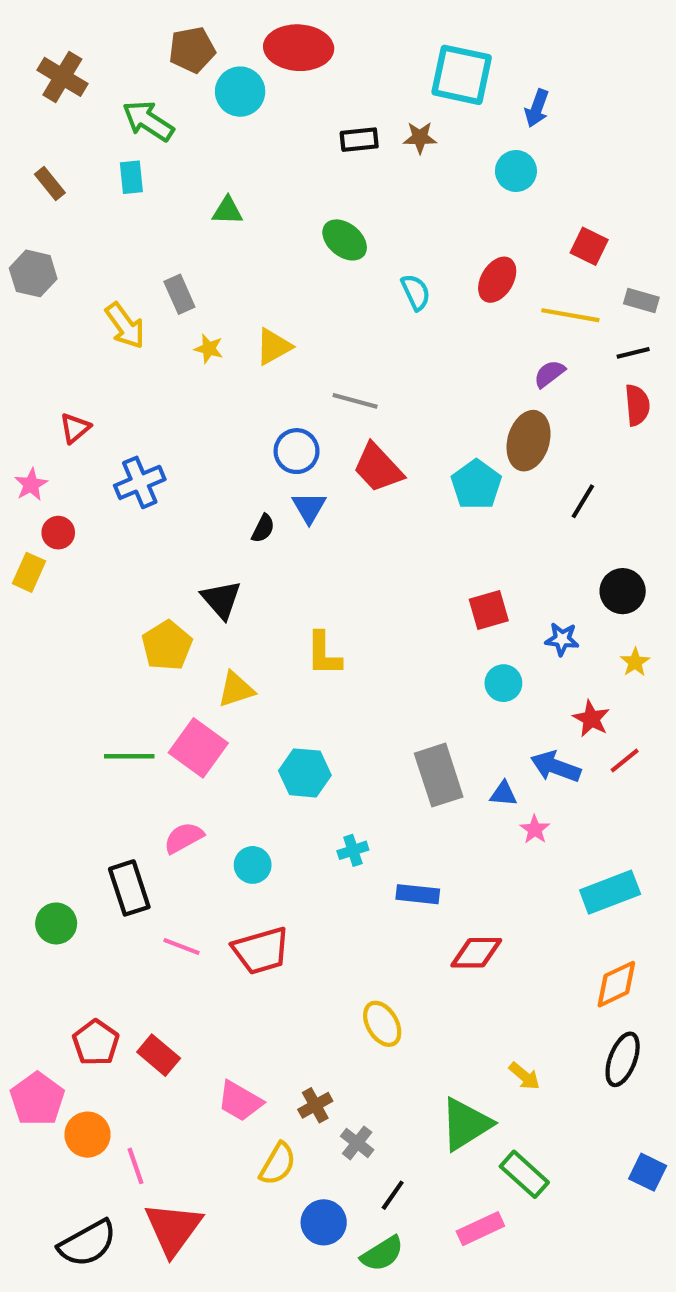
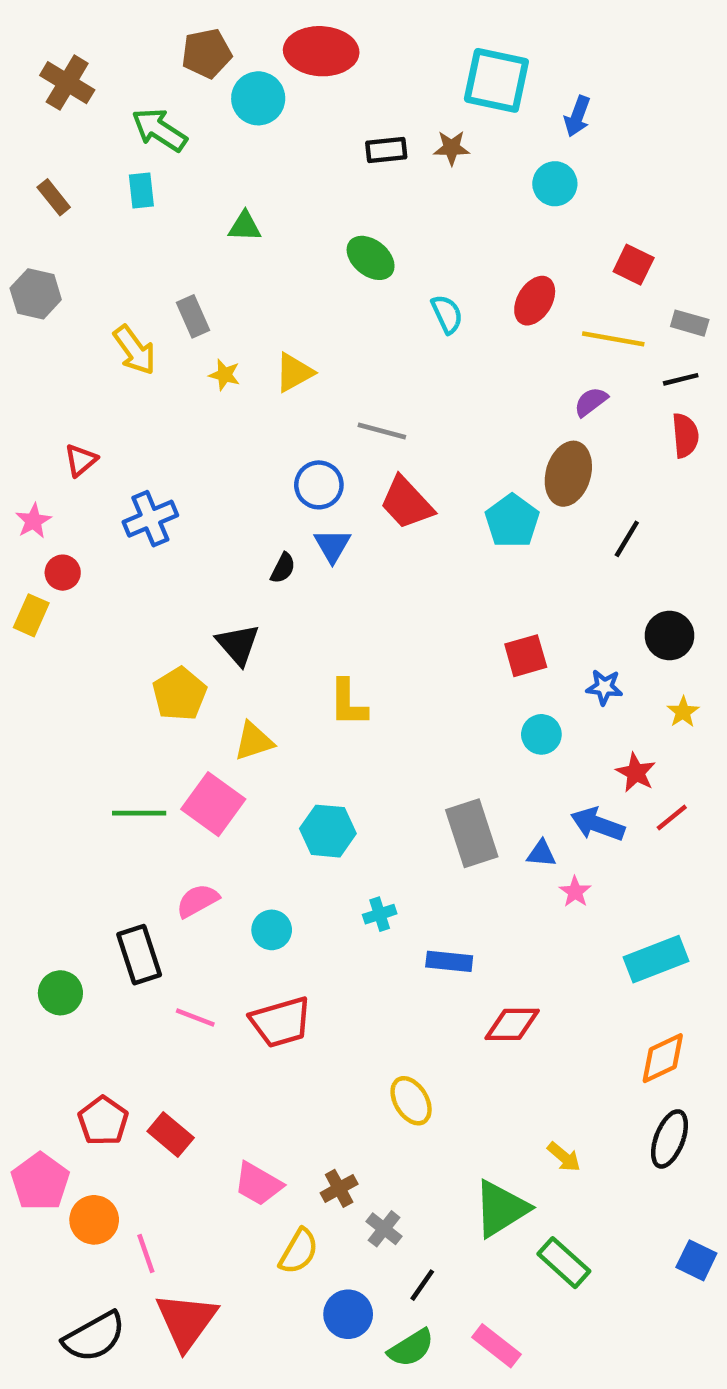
pink rectangle: (480, 1229) -> (496, 1346), moved, turned 63

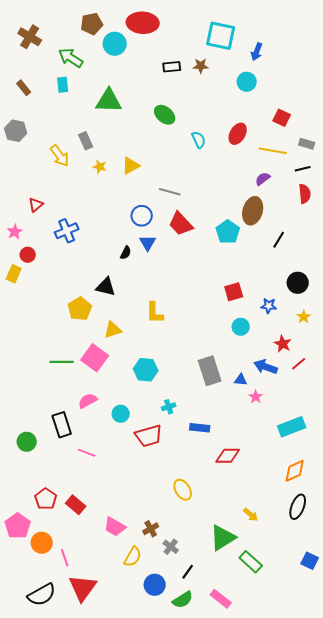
green triangle: (245, 226) -> (109, 101), size x1.8
black triangle: (238, 644) -> (106, 287), turned -35
red trapezoid: (281, 1022) -> (149, 436), moved

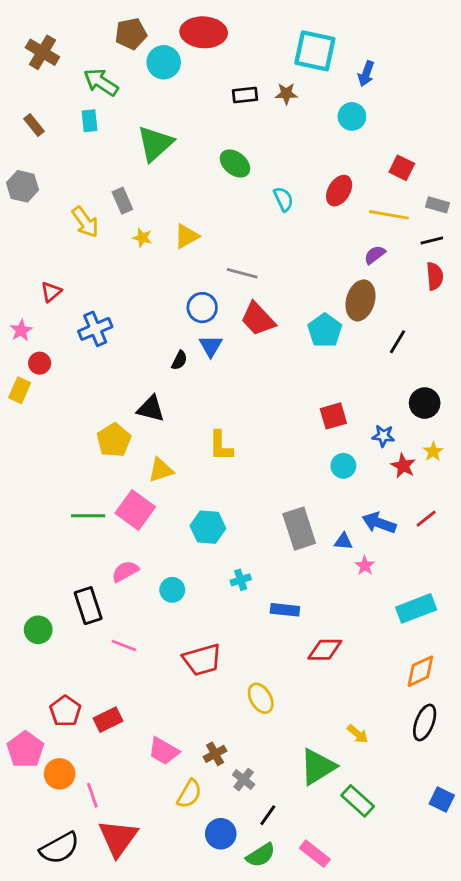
green triangle: (109, 101) -> (155, 144), turned -44
red star: (283, 344) -> (403, 466), moved
red trapezoid: (149, 436) -> (202, 660), moved
red rectangle: (76, 505) -> (108, 720), turned -66

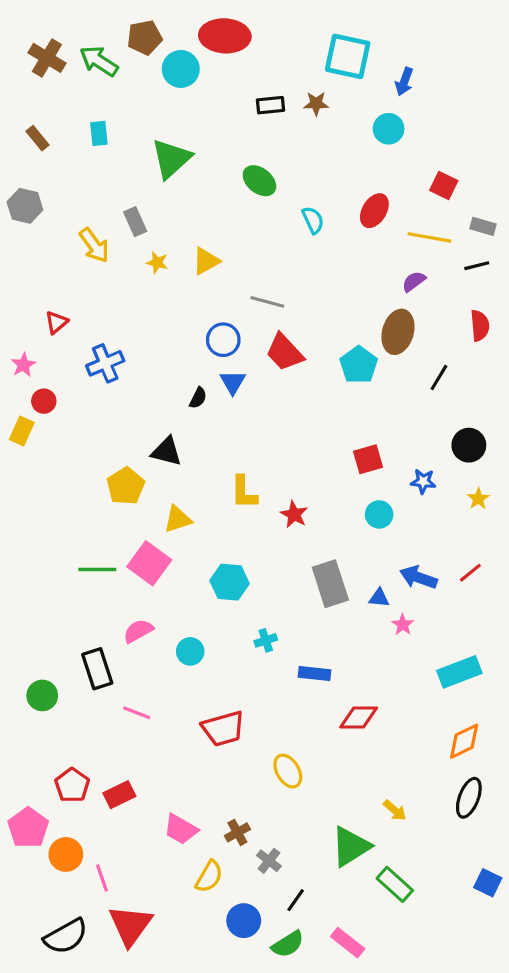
green arrow: (101, 82) -> (99, 61), moved
red semicircle: (435, 276) -> (480, 326), moved
red star: (403, 466) -> (294, 514), moved

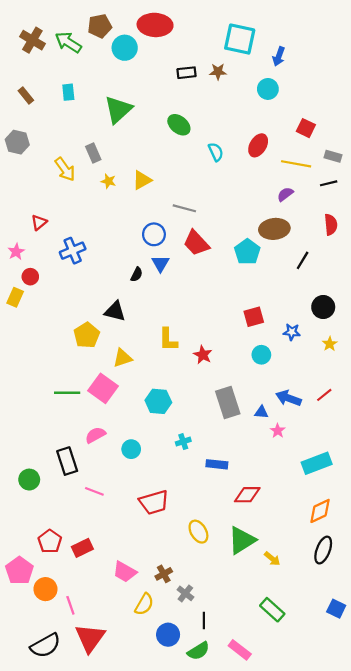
brown ellipse: (398, 332) -> (274, 229), turned 68
green triangle: (351, 847) -> (242, 540), moved
black line: (296, 900) -> (204, 621), turned -35

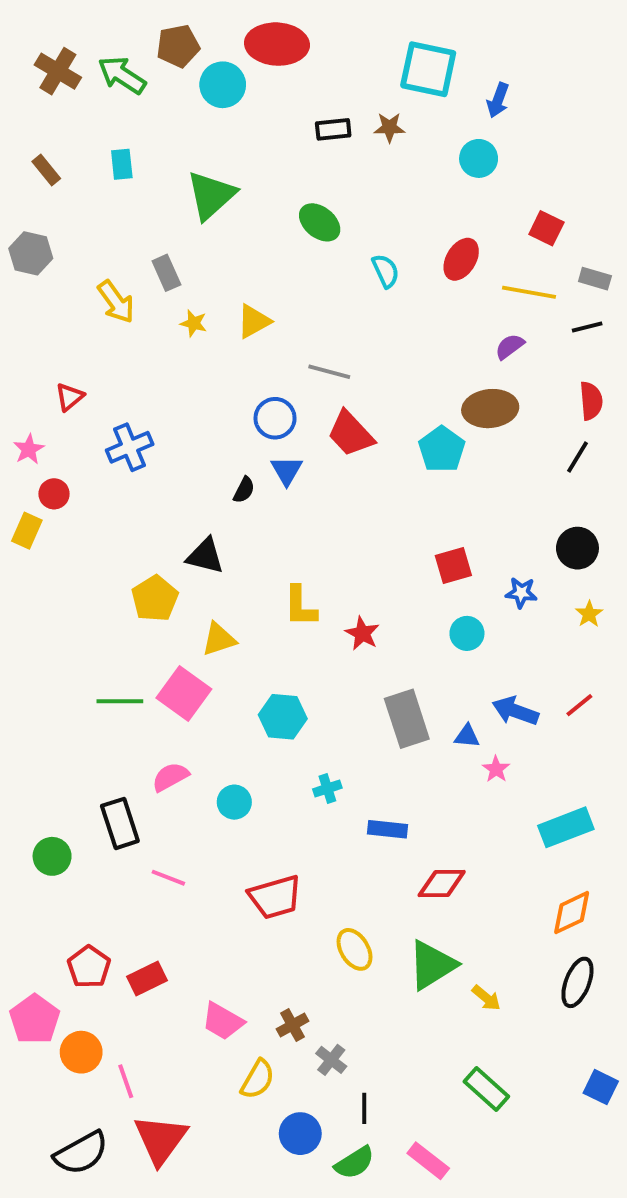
black line: (303, 260) -> (577, 457), moved

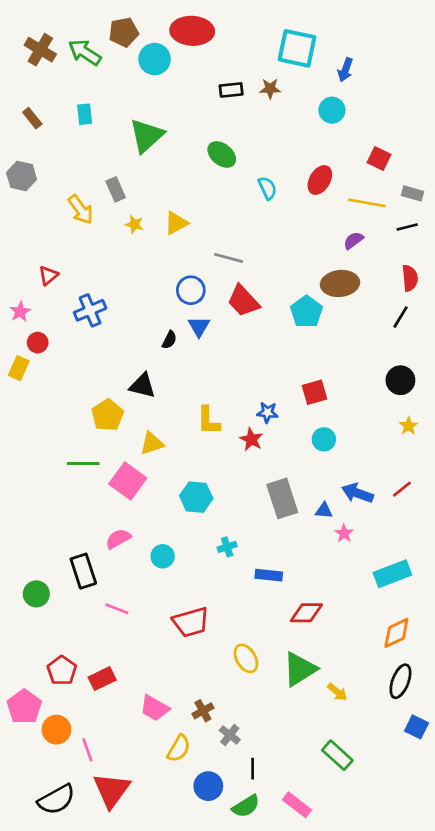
blue star: (521, 593) -> (267, 412), moved
green line: (120, 701) -> (83, 464), moved
blue square: (601, 1087) -> (417, 727), moved

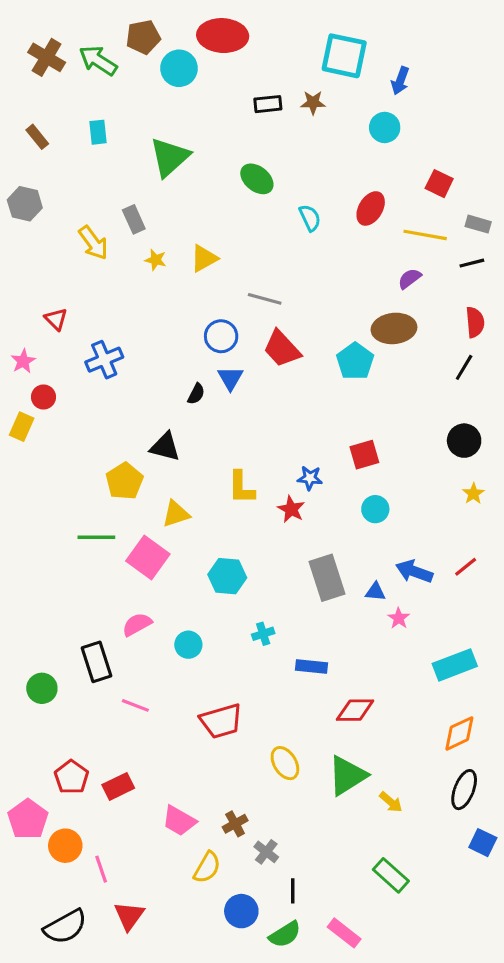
red triangle: (48, 275) -> (56, 319), turned -35
red triangle: (112, 790) -> (129, 916), size x0.7

